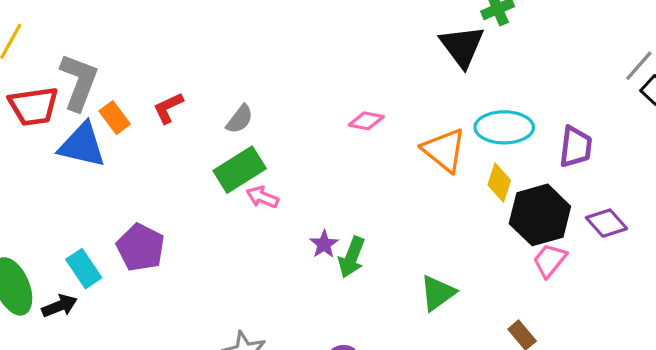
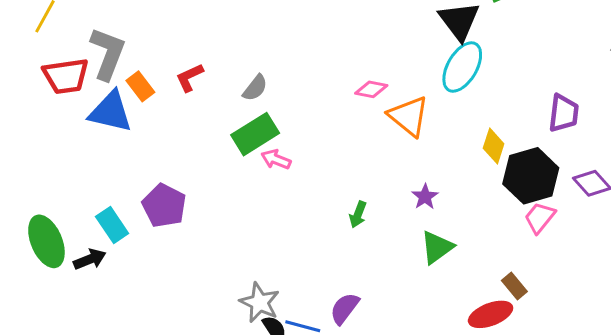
cyan ellipse: (504, 127) -> (462, 67), moved, turned -60
orange triangle: (444, 150) -> (409, 116), moved
purple star: (324, 244) -> (425, 197), moved
green arrow: (352, 257) -> (358, 215), size x0.7

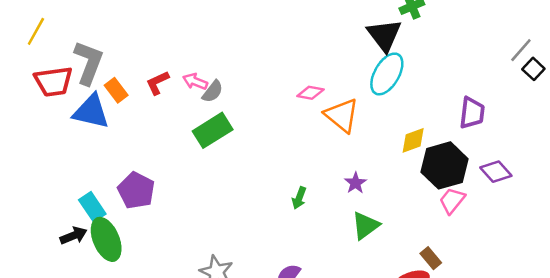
yellow diamond: (494, 146) -> (413, 140), turned 52
pink arrow: (276, 159) -> (195, 81), moved
green ellipse: (46, 241) -> (106, 239), moved

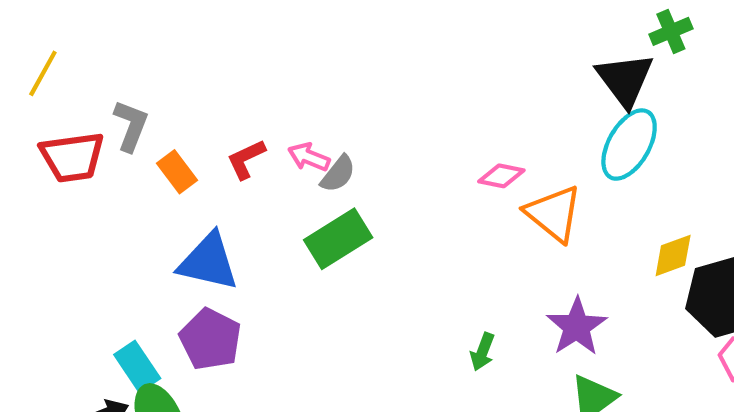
gray L-shape: (89, 63) -> (131, 126), size x0.7
blue triangle: (91, 112) -> (208, 262), moved
purple star: (356, 183) -> (577, 327), size x1.6

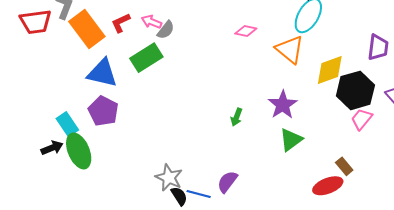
orange rectangle: (177, 172) -> (87, 29), size x1.8
orange triangle: (554, 214) -> (290, 49), moved
green rectangle: (338, 239) -> (146, 58), moved
yellow diamond: (673, 255) -> (330, 70), size x1.4

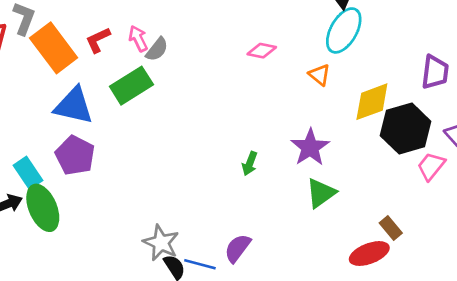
pink arrow: (151, 22) -> (138, 39), turned 42
orange triangle: (290, 49) -> (320, 75), size x0.6
pink trapezoid: (362, 119) -> (431, 166), moved

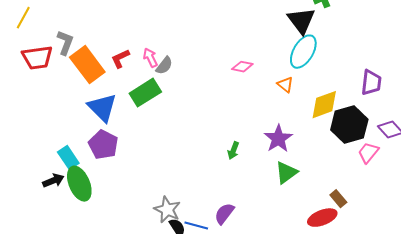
blue triangle: (74, 106) -> (102, 108), turned 32

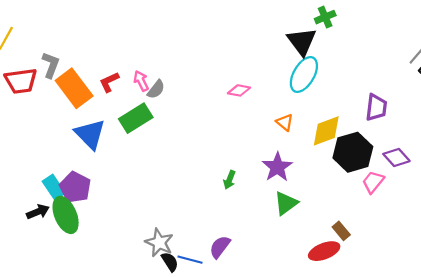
orange triangle: (285, 85) -> (285, 122), moved
purple pentagon: (103, 145) -> (75, 187), moved

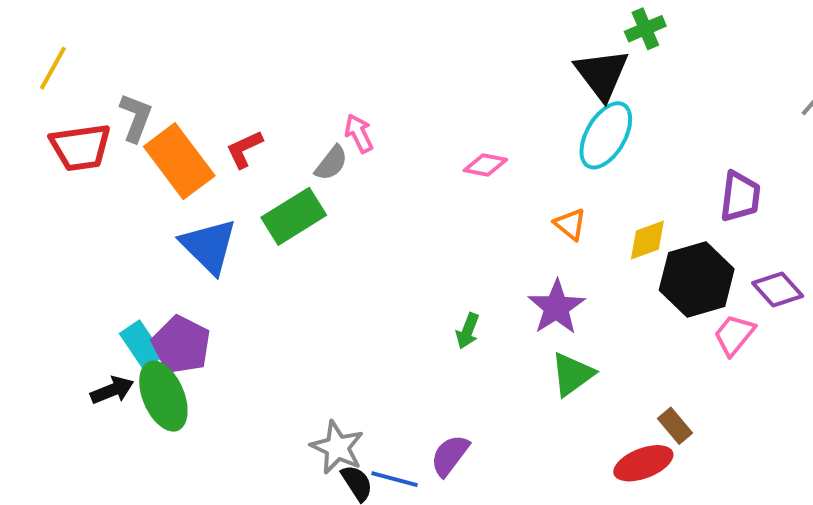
pink arrow: (141, 81) -> (359, 133), moved
yellow diamond: (326, 131) -> (647, 240), size x0.7

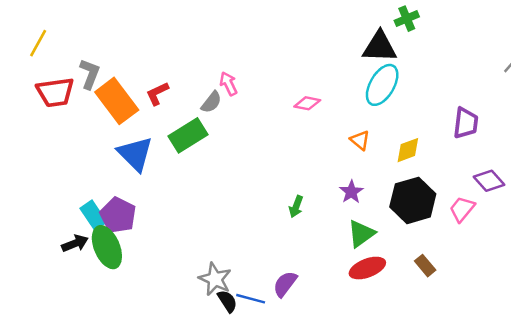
black triangle: (602, 74) -> (380, 47), turned -51
black hexagon: (697, 280) -> (413, 200), moved
purple star: (556, 307) -> (351, 192), size x0.7
red ellipse: (643, 463) -> (367, 268), moved

